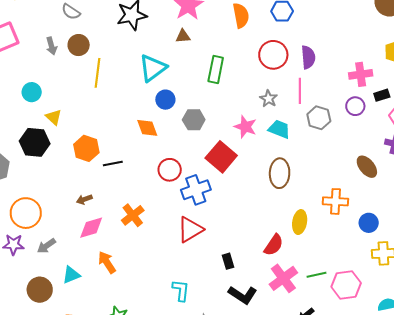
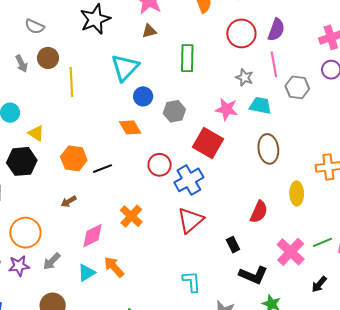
purple semicircle: (308, 57) -> (276, 30), turned 35
brown arrow: (84, 199) -> (69, 201), moved
red semicircle: (274, 245) -> (259, 212), moved
cyan triangle: (71, 275) -> (86, 273), moved

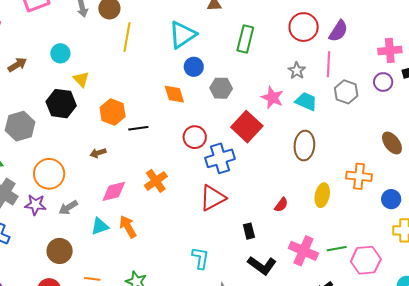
red semicircle: (259, 212) -> (281, 205), size x0.7
pink cross: (291, 252) -> (303, 251), turned -32

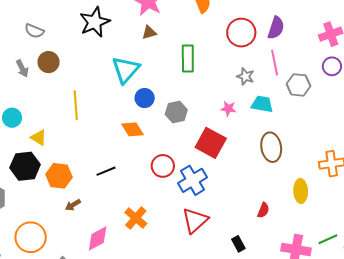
yellow line: (127, 37) -> (76, 105), moved
pink star: (272, 98) -> (228, 109), size x0.7
orange hexagon: (113, 112) -> (59, 176), moved

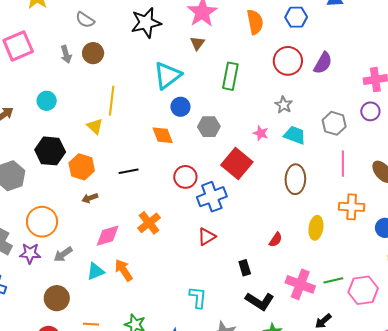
brown triangle: (149, 32) -> (197, 43), turned -49
pink line: (275, 63) -> (343, 164), moved
yellow triangle: (39, 138) -> (95, 126), moved
red triangle: (195, 220) -> (207, 237), size x0.7

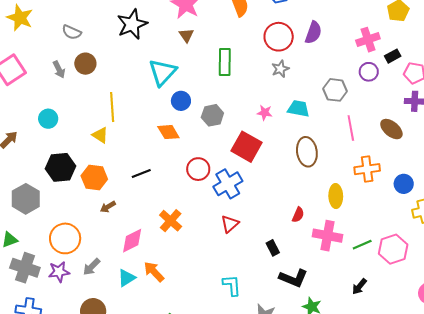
gray star: (284, 105) -> (280, 69), moved, turned 30
pink cross: (300, 284) -> (328, 236), moved

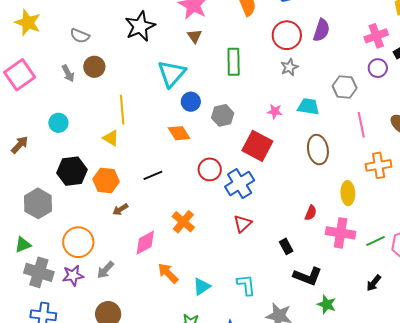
cyan triangle: (127, 278) -> (202, 287), moved

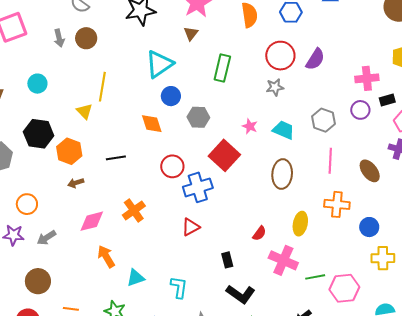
orange circle: (78, 242) -> (27, 204), size x0.7

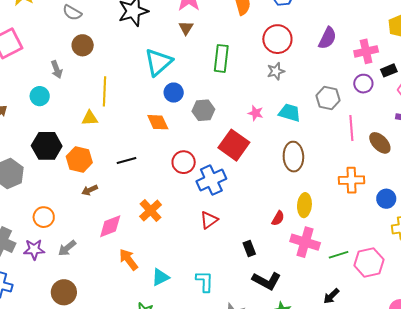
gray arrow: (59, 38) -> (57, 69), moved
purple semicircle: (315, 59) -> (327, 38), moved
yellow triangle: (84, 111) -> (90, 118), turned -42
pink line: (330, 161) -> (351, 128), moved
yellow ellipse: (300, 224) -> (304, 205), moved

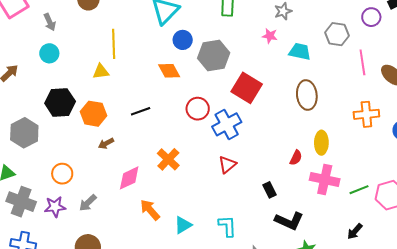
gray arrow: (57, 69) -> (50, 22), moved
gray hexagon: (203, 110) -> (214, 55), size x1.4
pink star: (256, 113) -> (270, 36), moved

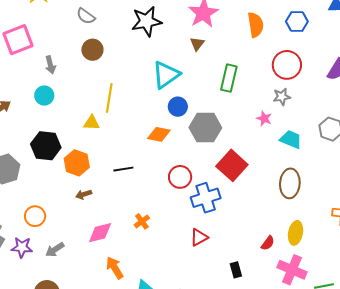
orange diamond: (169, 71) -> (159, 134), turned -60
orange cross: (168, 159) -> (142, 221), size x0.7

